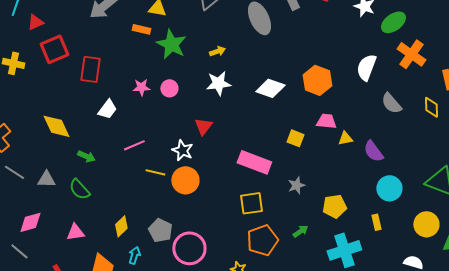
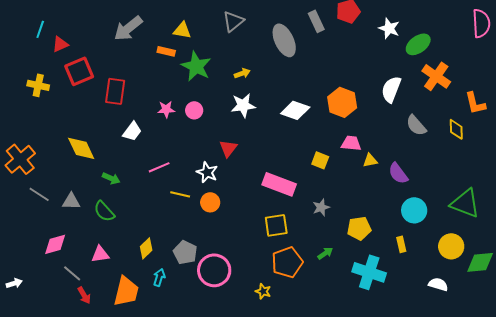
orange circle: (185, 180) -> (210, 202), size x0.7
cyan cross: (344, 250) -> (369, 272), turned 36
gray line: (19, 251) -> (72, 273), moved

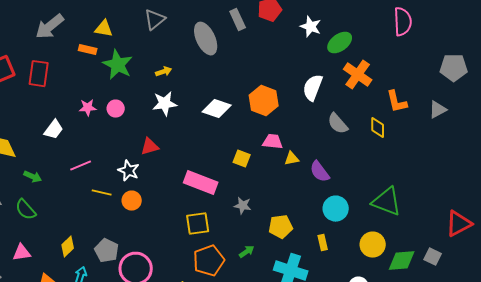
red rectangle: (115, 91) -> (39, 74), moved
red triangle: (228, 148) -> (150, 147), turned 36
gray star: (321, 207) -> (243, 206), turned 30

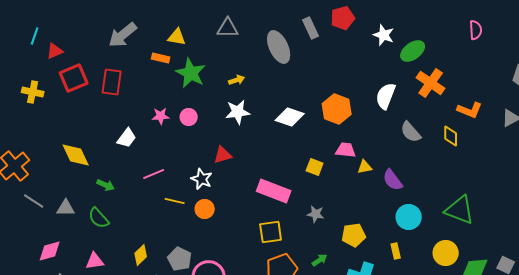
gray triangle: (155, 20) -> (228, 28), turned 40
pink semicircle: (403, 22) -> (476, 30), size x0.7
orange L-shape: (397, 102) -> (470, 110), turned -55

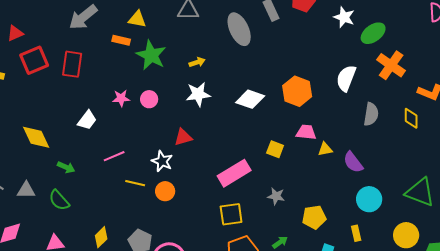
gray semicircle: (411, 132) -> (371, 114), turned -130
pink rectangle: (274, 191) -> (234, 173), turned -52

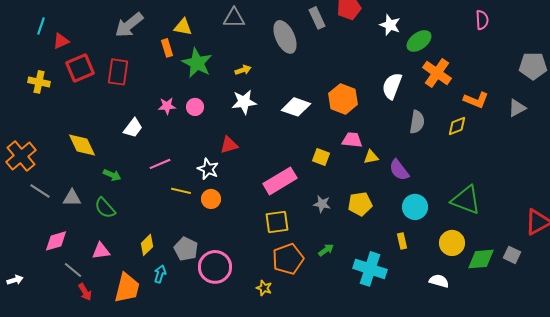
orange rectangle: (121, 40) -> (167, 48), turned 60
yellow diamond: (411, 118) -> (457, 126), turned 70
yellow pentagon: (314, 217) -> (360, 204), moved

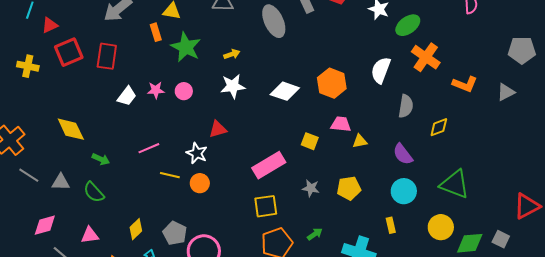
yellow diamond: (457, 126) -> (439, 127), moved
white trapezoid: (133, 128) -> (127, 96), moved
purple semicircle: (399, 170) -> (403, 154), moved

